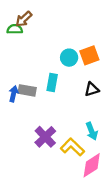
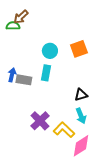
cyan circle: (69, 58) -> (50, 51), moved
black triangle: (92, 89) -> (81, 95), moved
blue arrow: (14, 94) -> (12, 75), moved

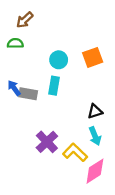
green semicircle: (13, 26) -> (15, 43), moved
blue arrow: (12, 75) -> (14, 88), turned -48

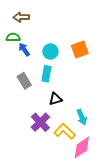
brown arrow: (25, 20) -> (21, 17), turned 42
blue arrow: (14, 88) -> (24, 49), moved
gray rectangle: (28, 94) -> (24, 81), turned 49
black triangle: (95, 111) -> (56, 99), moved

